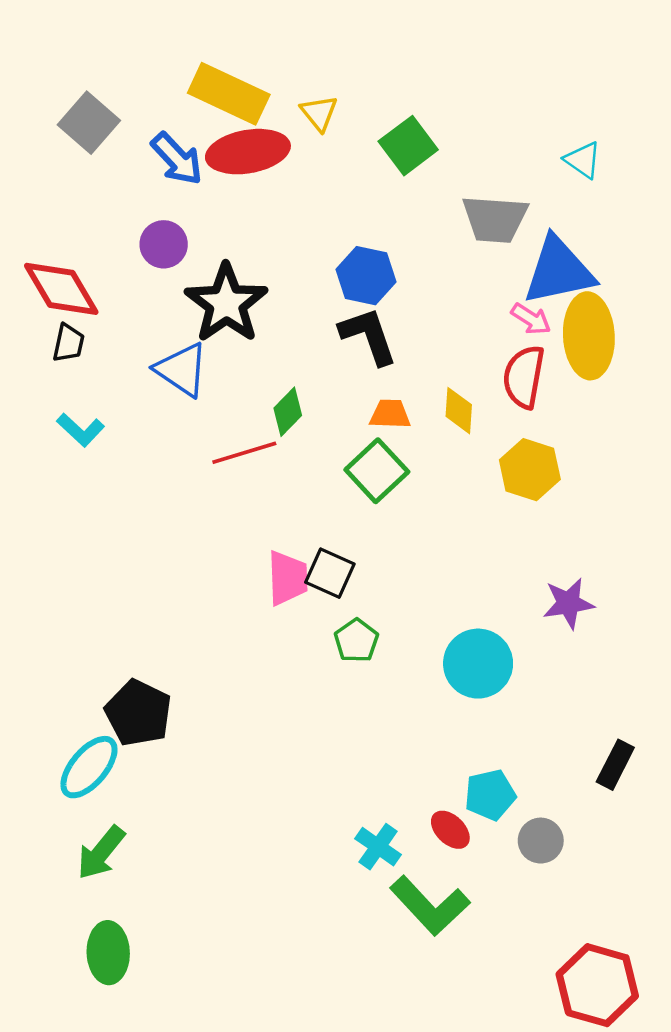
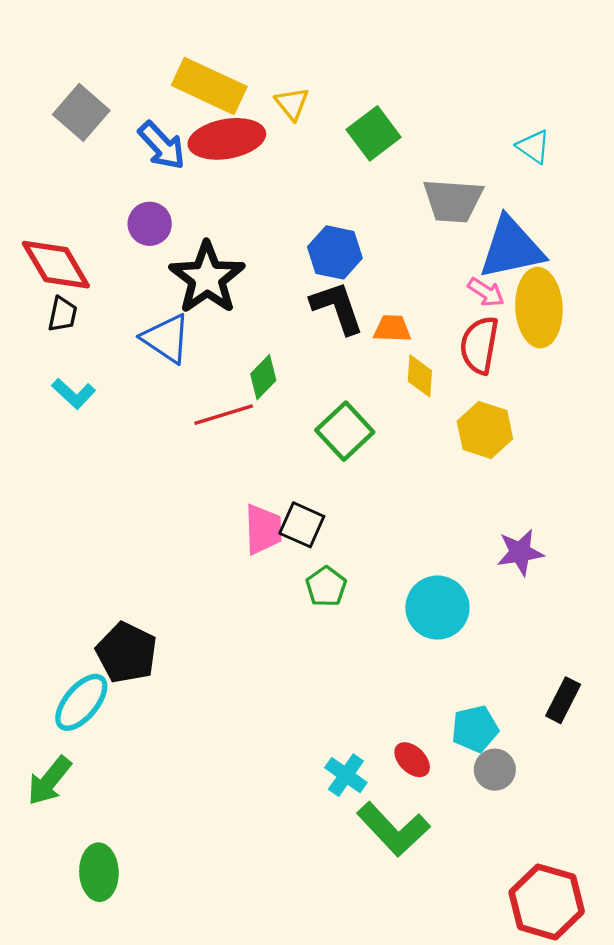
orange trapezoid: (390, 414) -> (392, 329), moved
cyan pentagon: (490, 795) -> (475, 729), moved
green arrow: (101, 853) -> (49, 781), moved

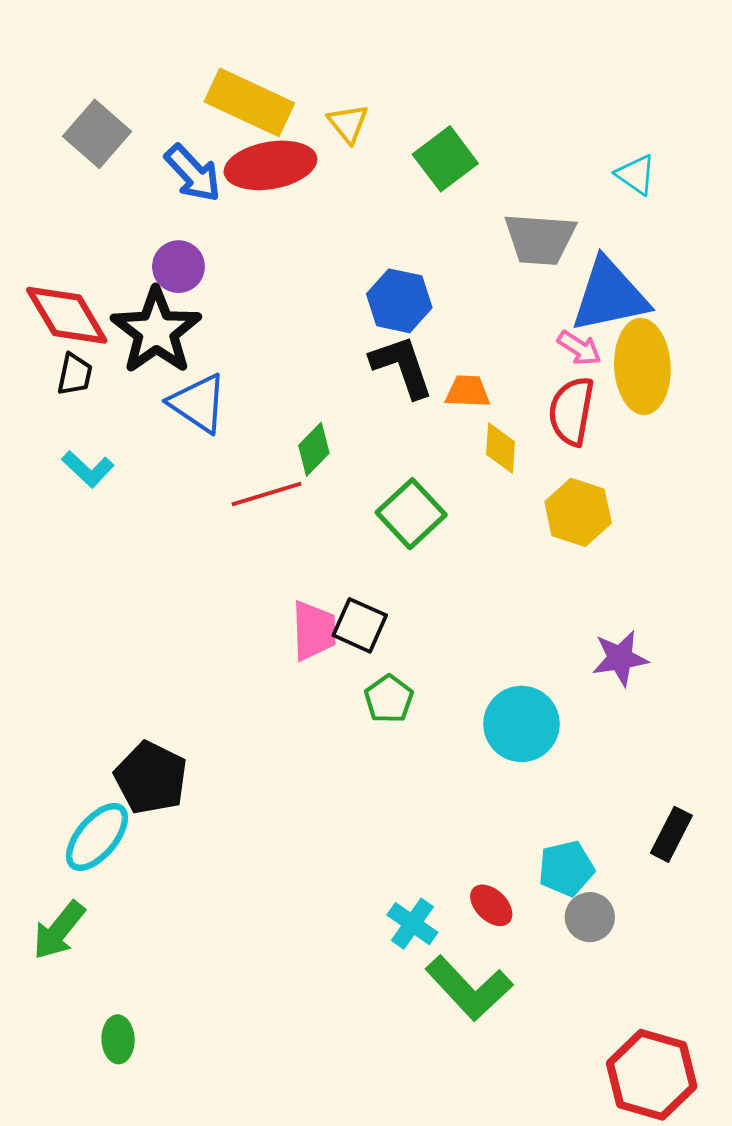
black star: (207, 278) -> (156, 331), moved
green ellipse: (99, 872) -> (118, 1039), size x0.7

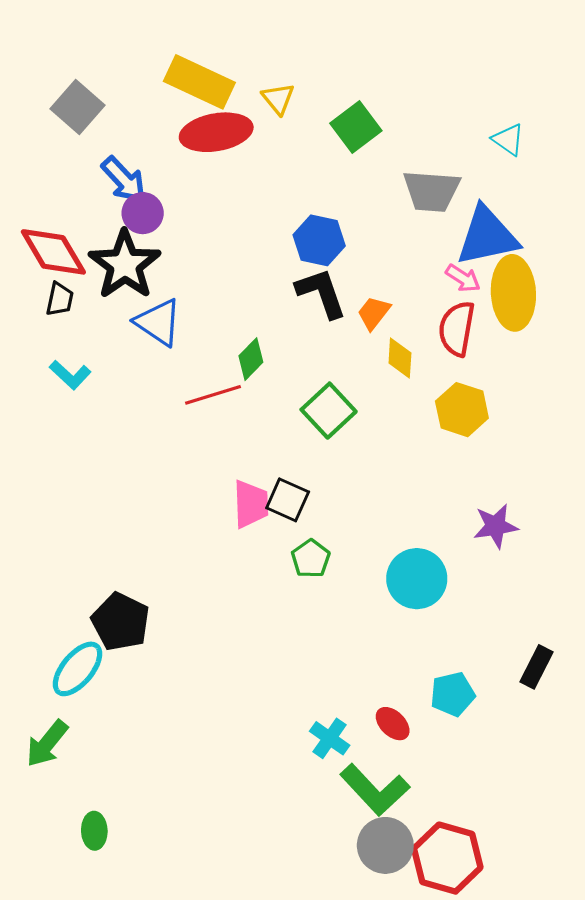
blue arrow: (193, 173) -> (124, 179), moved
orange trapezoid: (468, 391) -> (374, 313), turned -54
gray circle: (590, 917) -> (385, 845), moved, size x1.4
red hexagon: (652, 1075) -> (447, 858), moved

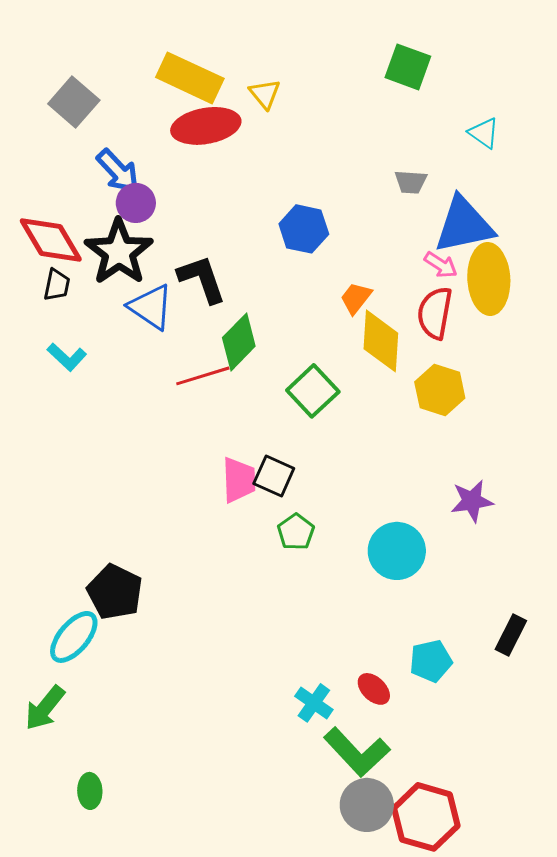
green square: (356, 127) -> (408, 67), moved, turned -33
gray trapezoid: (431, 191) -> (411, 182), size x0.6
black L-shape: (321, 293) -> (202, 279), moved
yellow diamond: (400, 358) -> (381, 341), size x1.6
green diamond: (251, 359) -> (239, 342), size x1.4

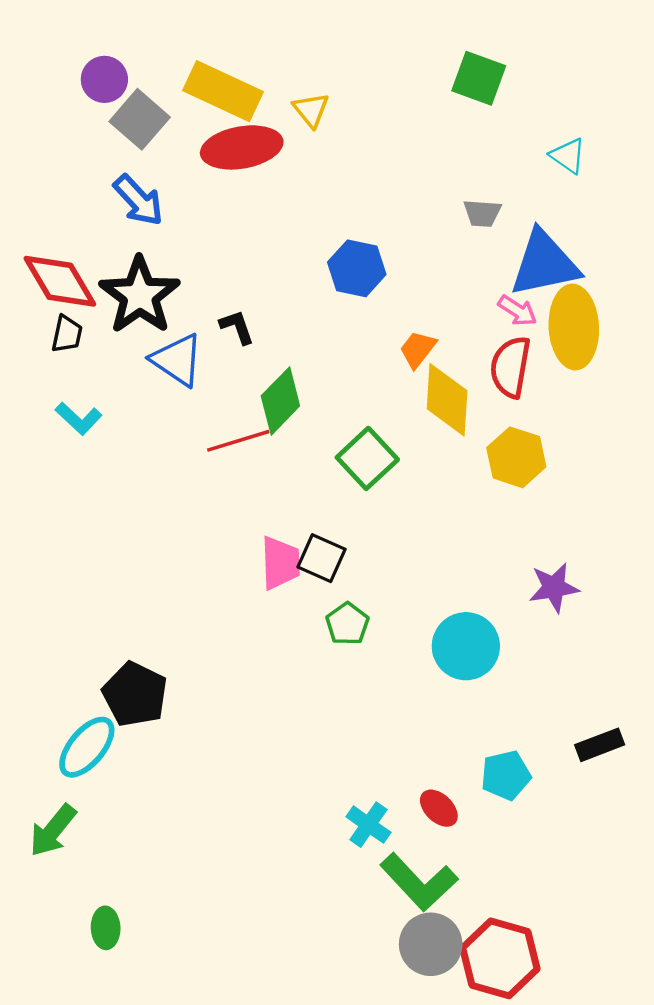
gray square: (74, 102) -> (140, 119), moved
purple circle: (136, 203) -> (104, 79), moved
black L-shape: (202, 279) -> (237, 327), size x0.6
black rectangle: (511, 635) -> (600, 745), turned 42

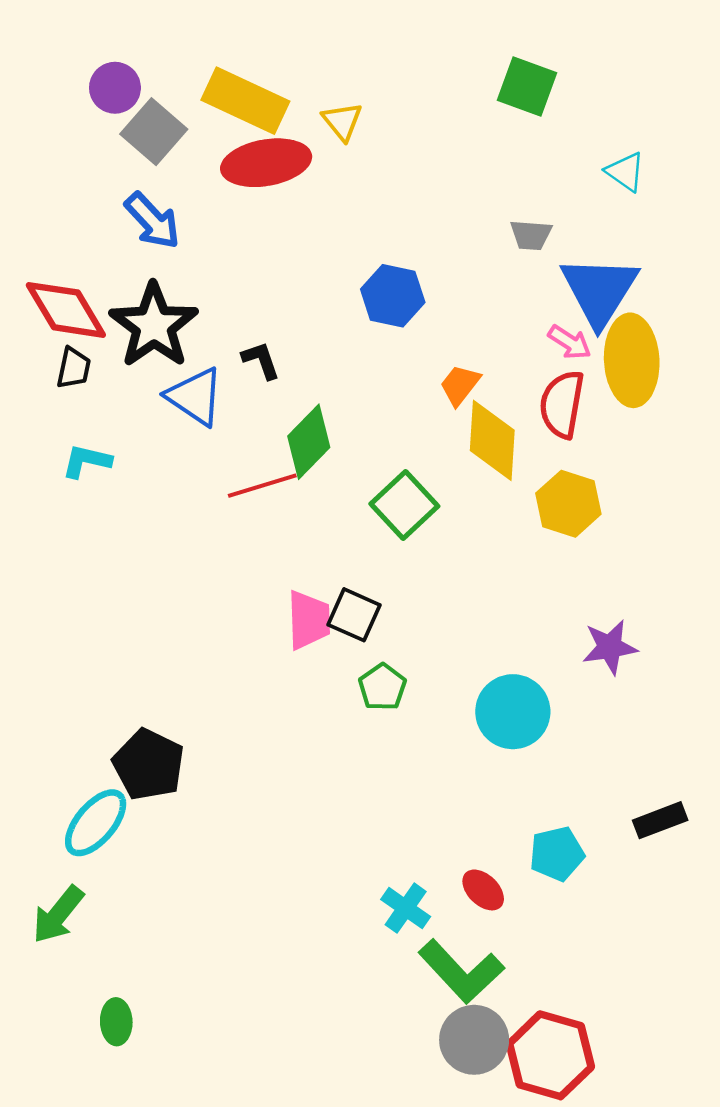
blue triangle: (544, 264) -> (599, 291), turned -46
cyan L-shape: (79, 419) -> (87, 461), turned 150

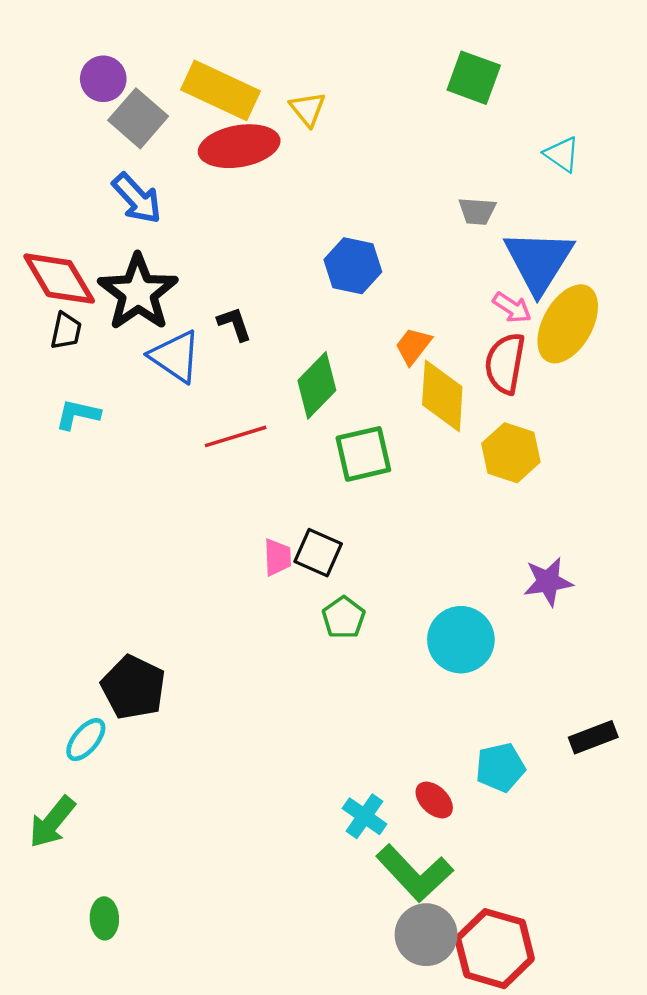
yellow ellipse: (632, 360) -> (568, 324), turned 32
green diamond: (309, 442) -> (317, 385), moved
green square: (404, 505) -> (363, 454), turned 30
pink trapezoid: (309, 620) -> (277, 557), size x0.7
cyan ellipse: (96, 823) -> (86, 740), size x0.7

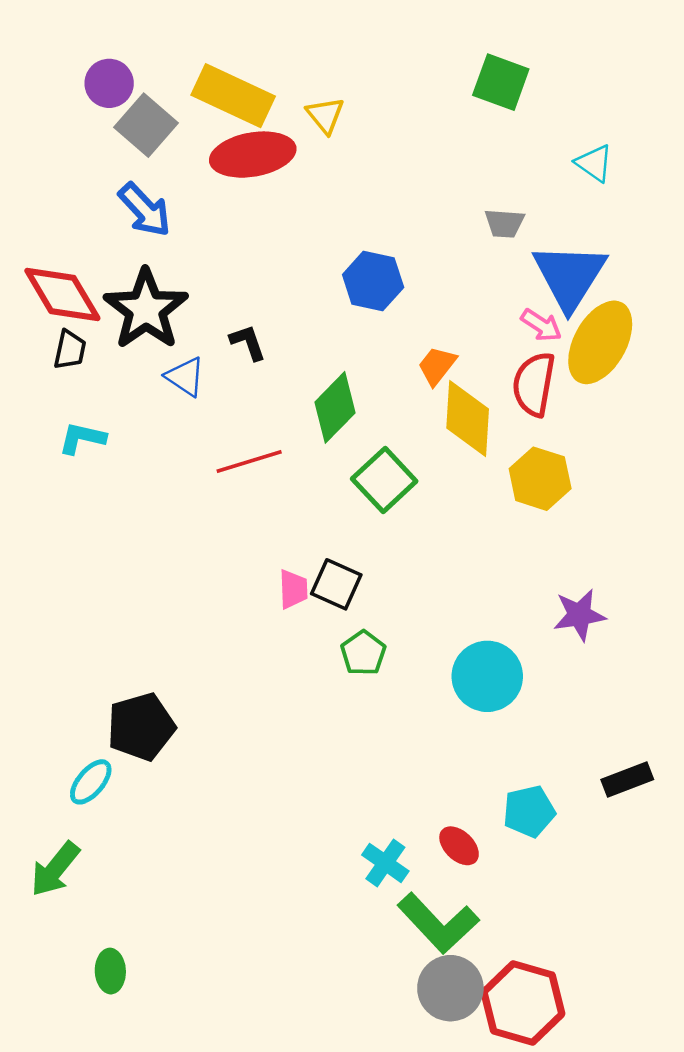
blue triangle: (175, 356) -> (185, 377), size x0.7
green square: (363, 454) -> (384, 480), turned -30
black pentagon: (133, 687) -> (141, 727), turned 30

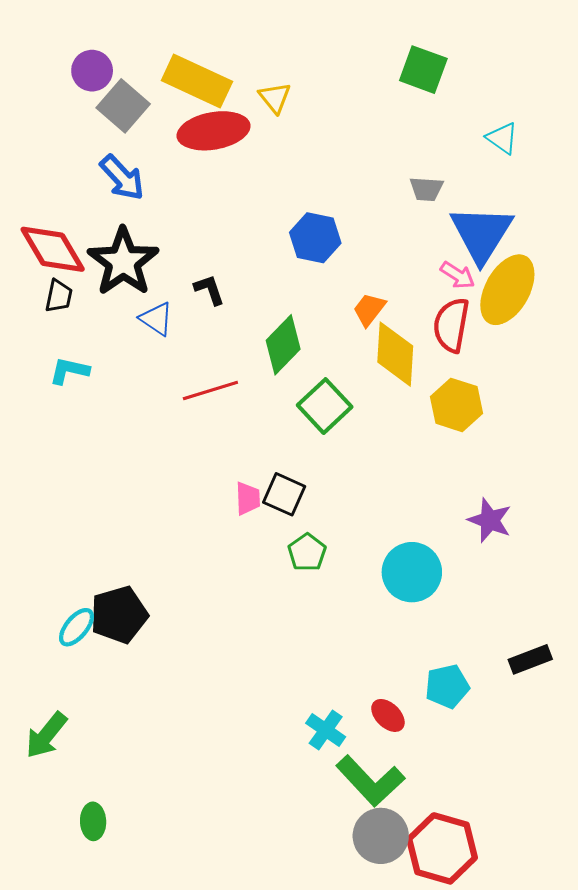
purple star: (579, 615) -> (490, 520), turned 30
cyan ellipse: (91, 782) -> (76, 627), moved

